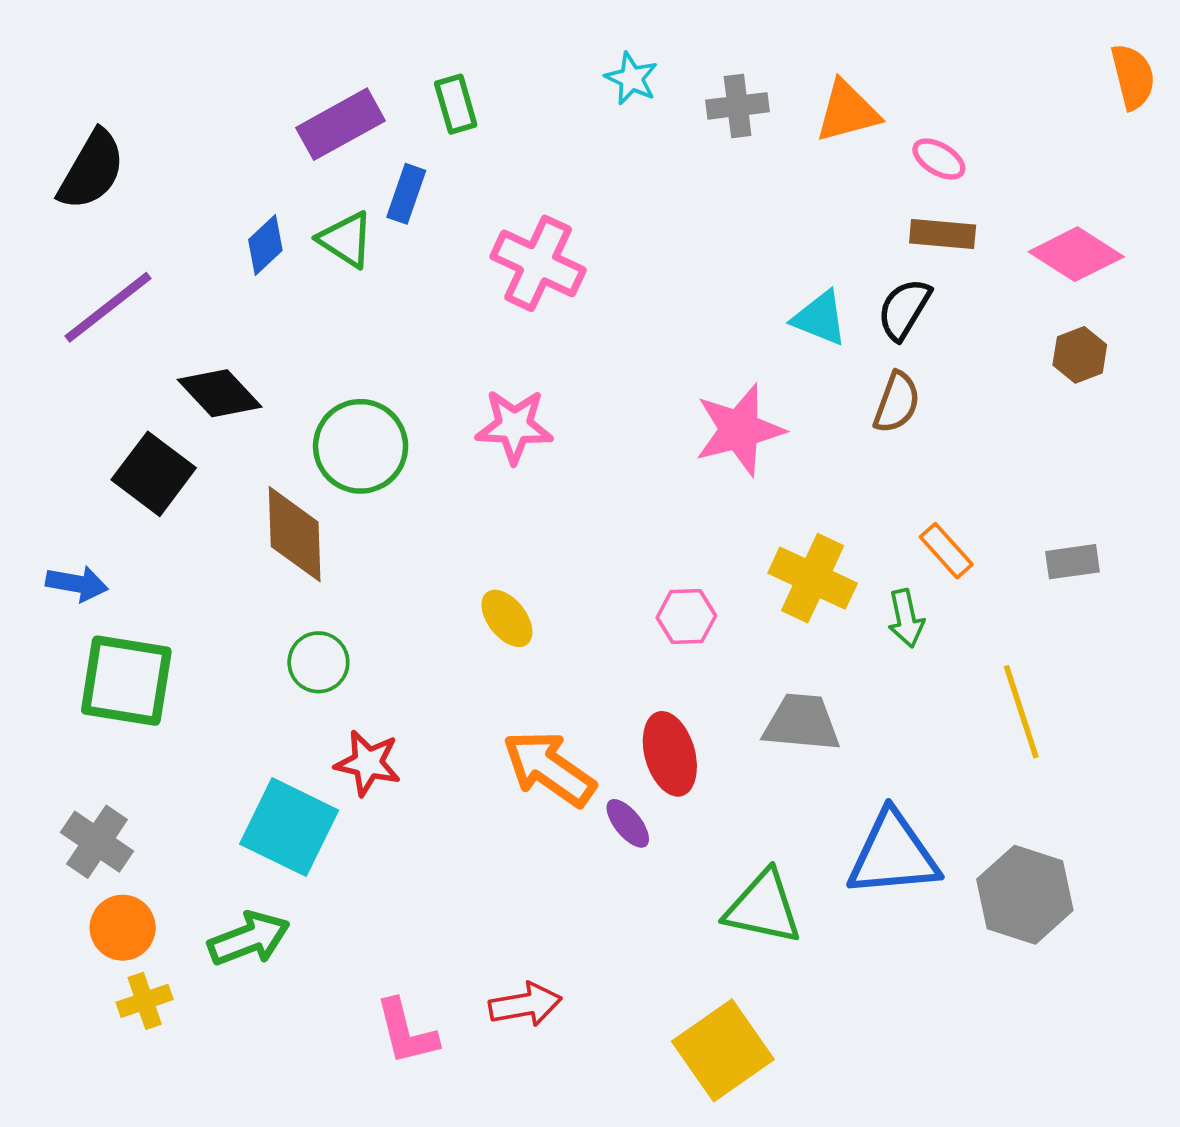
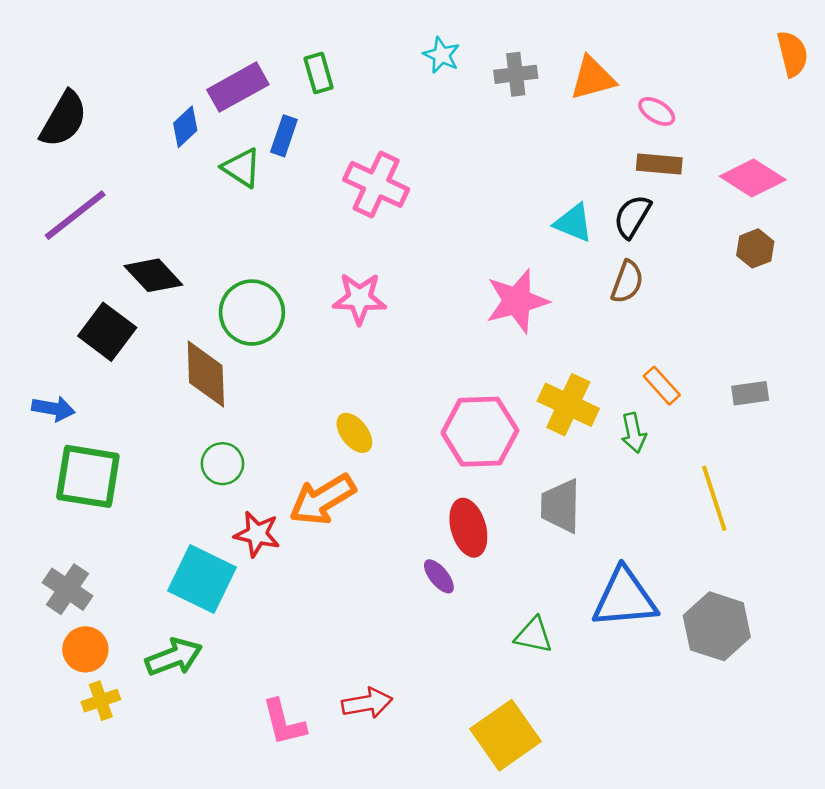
blue diamond: (265, 245) -> (185, 127), moved
pink hexagon: (686, 617) -> (480, 432), size x1.8
gray trapezoid: (802, 723) -> (561, 506), turned -94
orange arrow: (549, 768) -> (322, 500), moved, turned -66
green triangle: (763, 908) -> (534, 635), size x0.7

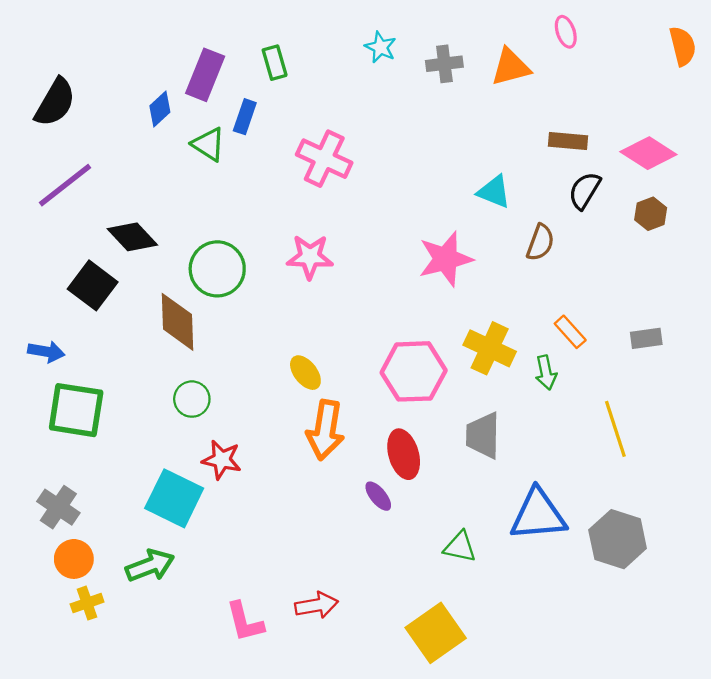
purple rectangle: (238, 87) -> (205, 75), turned -39
pink ellipse: (657, 111) -> (566, 32), moved, turned 40
black semicircle: (632, 216) -> (584, 191), moved
orange arrow: (322, 500) -> (325, 430), moved, turned -50

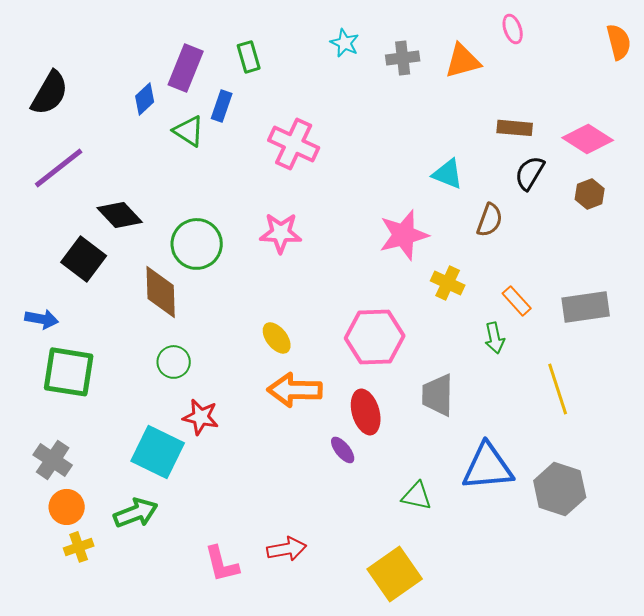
gray rectangle: (646, 338) -> (586, 307), size x1.6
yellow cross: (490, 348) -> (448, 283), moved, size x0.7
orange arrow: (325, 430) -> (295, 390), turned 82

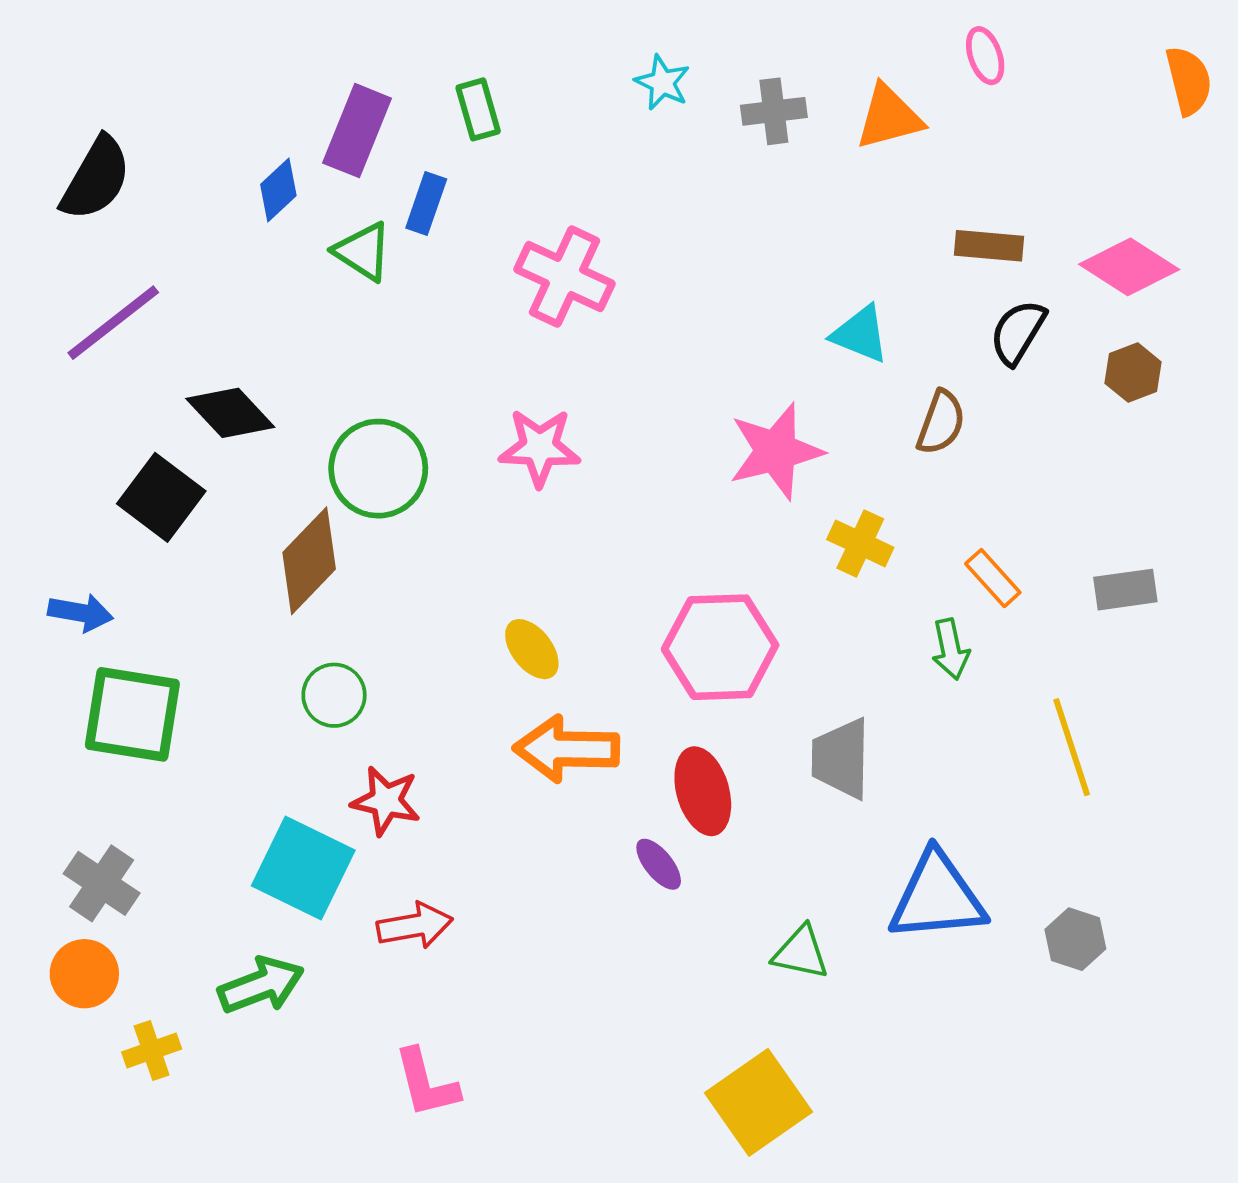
brown diamond: (161, 292) -> (309, 561), turned 46
gray rectangle: (586, 307) -> (1125, 590), size x0.7
gray hexagon: (560, 489) -> (1075, 939), size x0.6
orange circle: (67, 507) -> (84, 974), moved
red arrow: (287, 549) -> (415, 926), moved

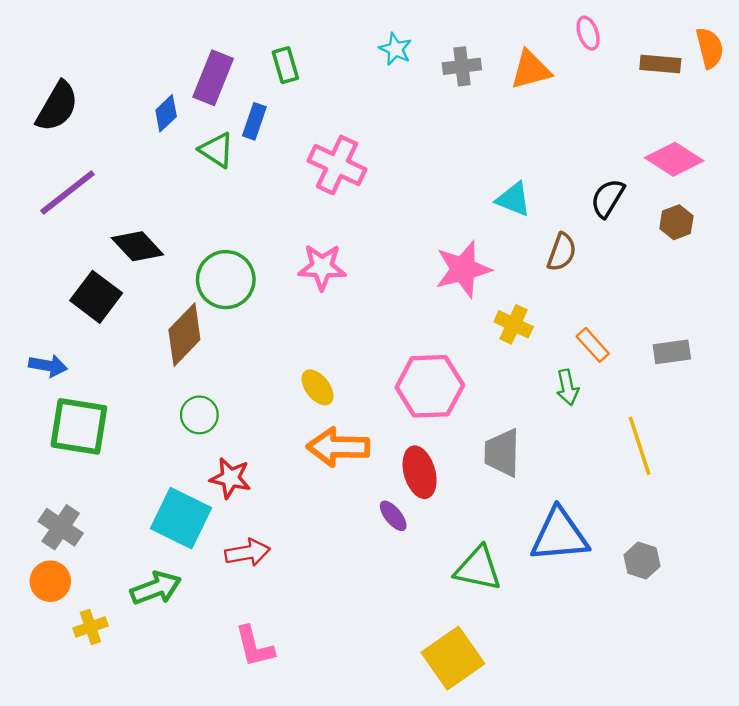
brown rectangle: (989, 246) -> (660, 64), moved
green triangle: (801, 953) -> (478, 569), size x1.4

